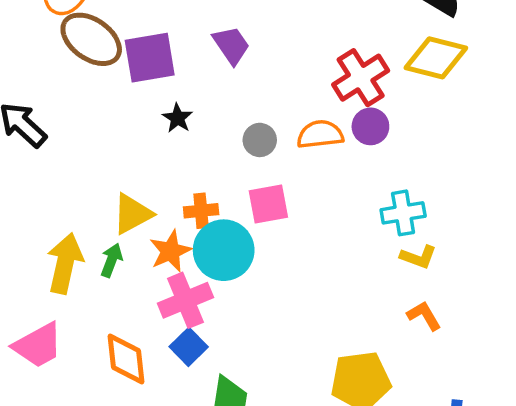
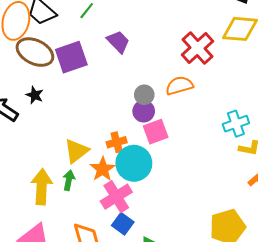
black star: (178, 118) -> (35, 95), moved
purple circle: (370, 126) -> (144, 111), moved

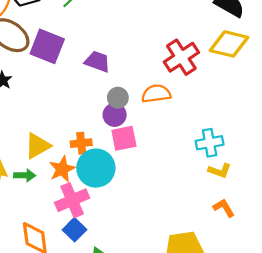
purple trapezoid: (118, 42) -> (97, 62), moved, turned -35
purple square: (71, 57) -> (47, 46), turned 32
green arrow: (69, 180) -> (25, 175), turned 72

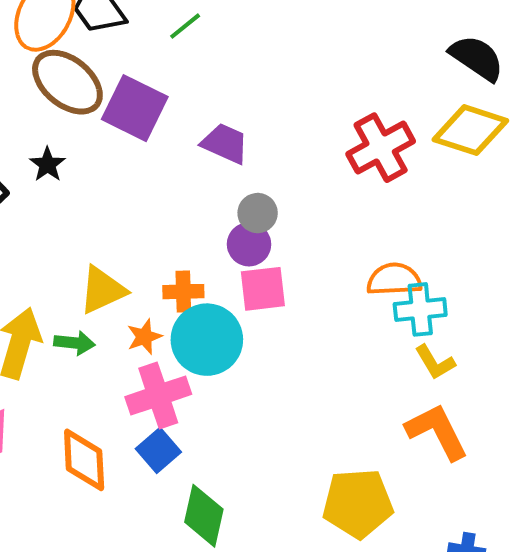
orange semicircle: (156, 94) -> (394, 279), moved
orange star: (62, 169) -> (144, 337), size x0.7
yellow L-shape: (220, 171) -> (435, 362), turned 35
orange L-shape: (224, 208) -> (437, 432), size x1.6

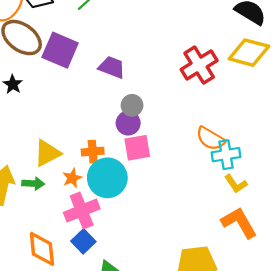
orange semicircle: (394, 279) -> (211, 139), turned -144

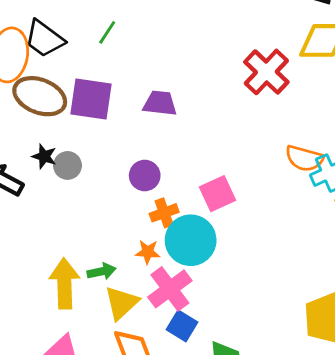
gray circle: (132, 105) -> (68, 165), moved
purple circle: (128, 123) -> (145, 176), moved
yellow triangle: (47, 153) -> (121, 303), moved
orange star: (72, 178) -> (148, 252), turned -30

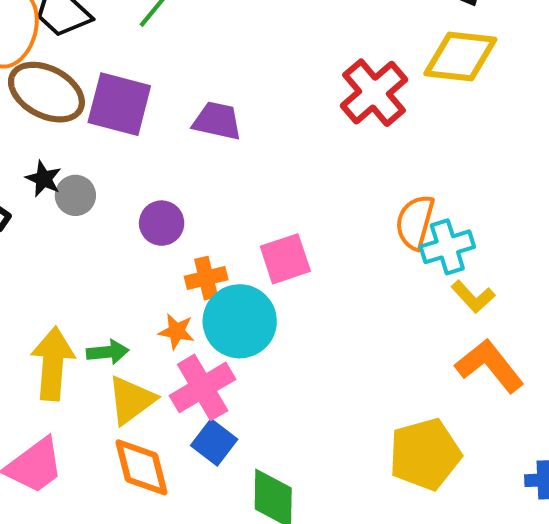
orange semicircle: (304, 158) -> (415, 222), turned 84
purple circle: (145, 176) -> (162, 223), moved

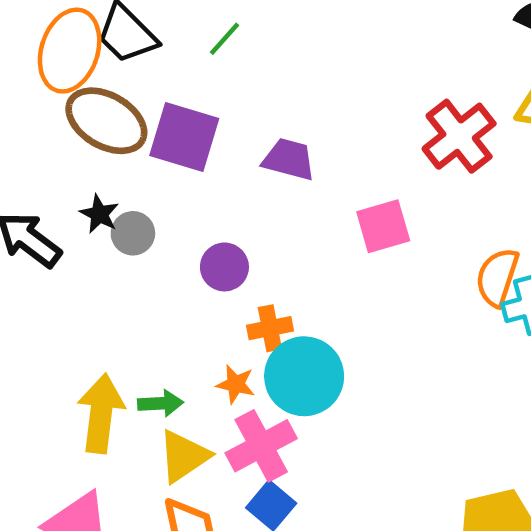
pink square: (285, 259) -> (383, 226), moved

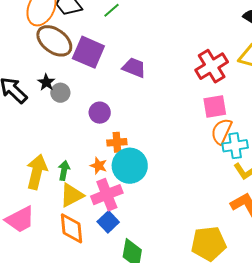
pink square: (383, 226) -> (215, 107), moved
green arrow: (161, 403) -> (64, 170), turned -84

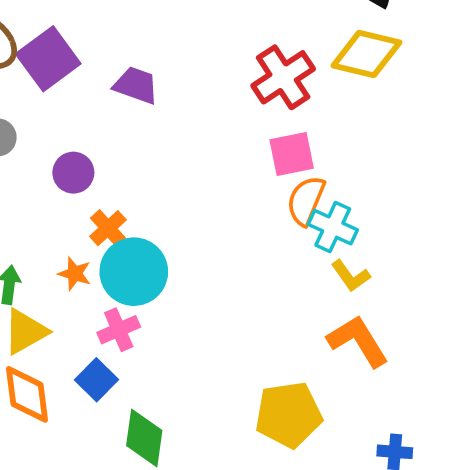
purple square: (88, 52) -> (48, 59), turned 32
orange cross: (117, 142) -> (108, 228), turned -36
cyan cross: (235, 146) -> (333, 227), turned 35
pink cross: (107, 195) -> (119, 330), moved, size x0.7

